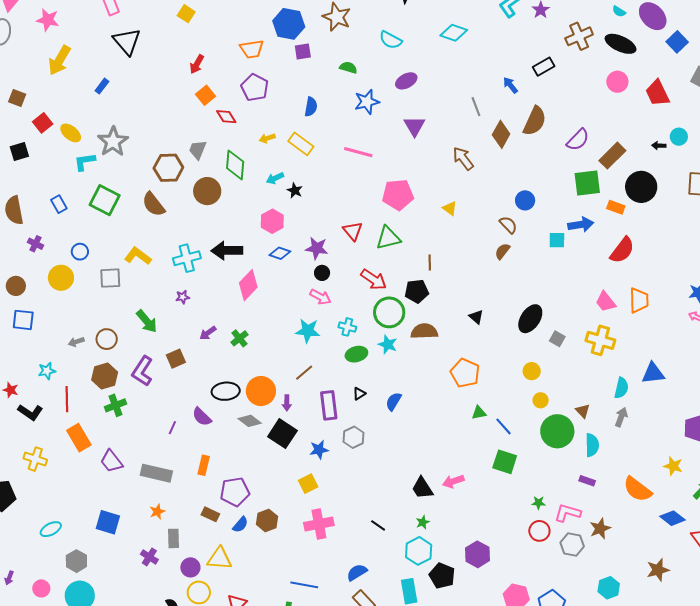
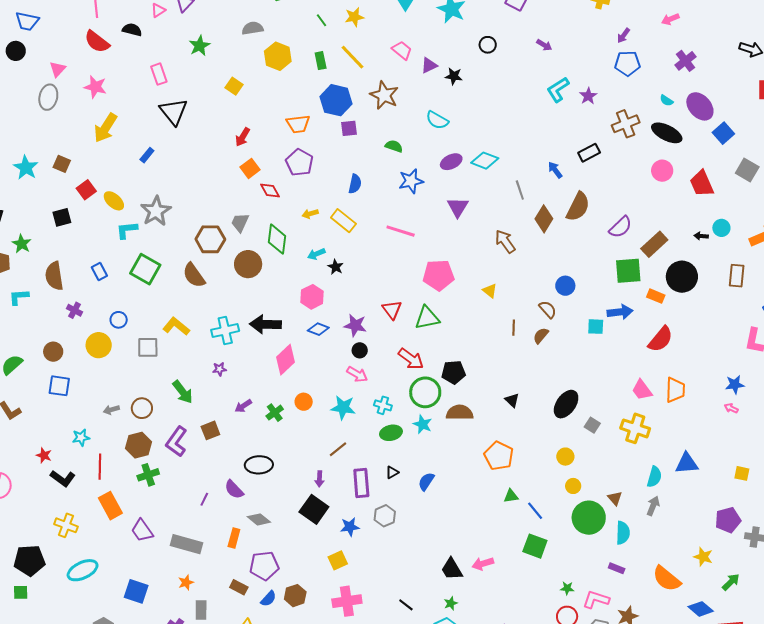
cyan diamond: (454, 33) -> (485, 161), moved
brown line: (430, 262) -> (514, 328), moved
orange circle: (261, 391) -> (304, 402), moved, size x0.6
gray diamond: (250, 421) -> (259, 519), moved
cyan ellipse: (51, 529) -> (83, 570), moved, size x1.4

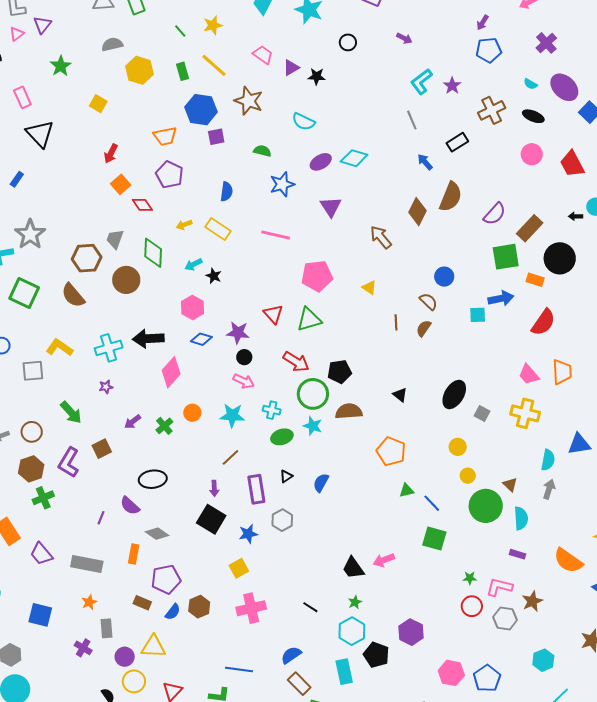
black ellipse: (667, 133) -> (533, 116), size x0.7
gray line: (520, 190) -> (412, 120), moved

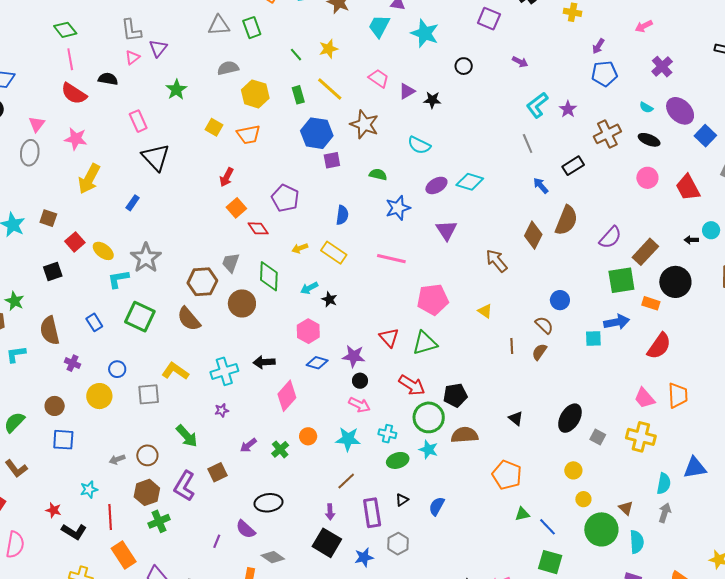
orange trapezoid: (165, 136) -> (248, 135), moved
black arrow: (148, 339) -> (264, 362), size x0.7

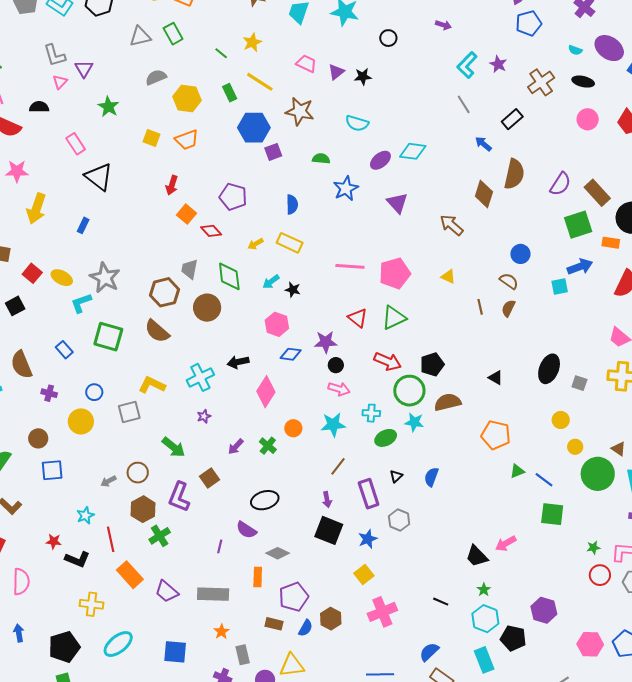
brown rectangle: (645, 252) -> (597, 193), turned -76
pink line: (391, 259) -> (350, 266), moved

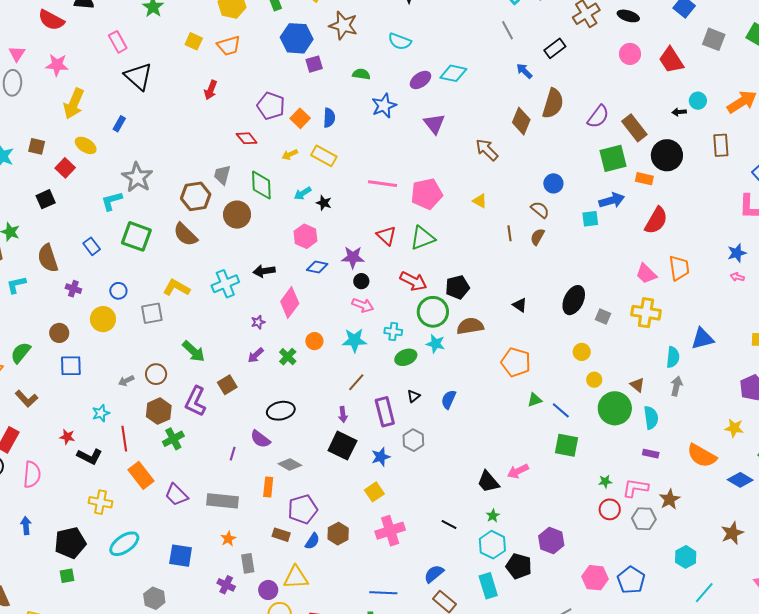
orange square: (187, 214) -> (300, 118), moved
yellow ellipse: (62, 278) -> (86, 145), moved
purple star: (204, 416) -> (258, 322), moved

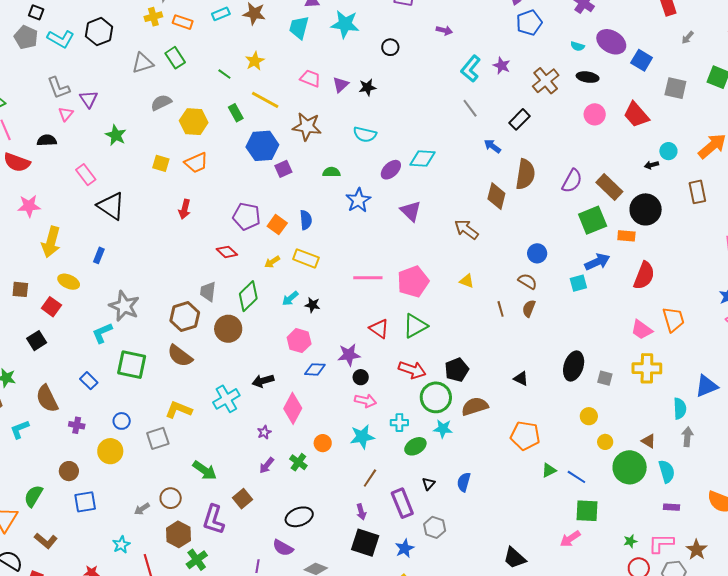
green diamond: (261, 185) -> (248, 296), turned 56
pink arrow: (518, 471) -> (570, 539), moved

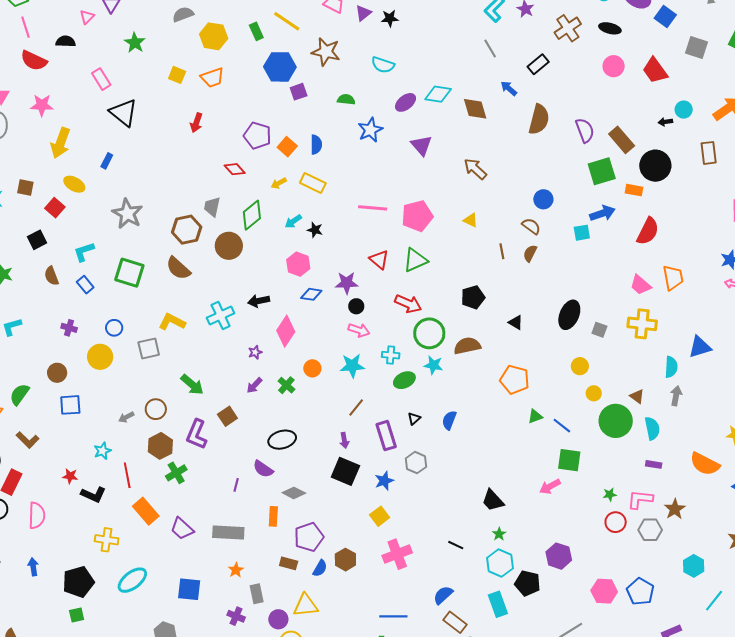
purple semicircle: (572, 181) -> (585, 130), turned -55
brown diamond: (496, 196) -> (475, 109), moved, turned -36
cyan L-shape: (102, 333) -> (84, 252), moved
black pentagon: (457, 370) -> (473, 297), moved
brown semicircle: (47, 399) -> (51, 276), moved, size x0.7

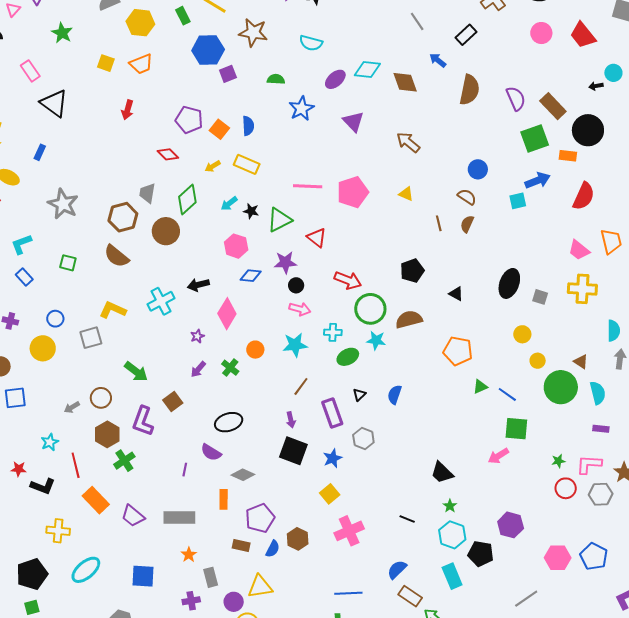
green triangle: (415, 260) -> (279, 220), moved
green square: (129, 273) -> (68, 263), size x0.6
purple cross: (236, 616) -> (191, 601), turned -30

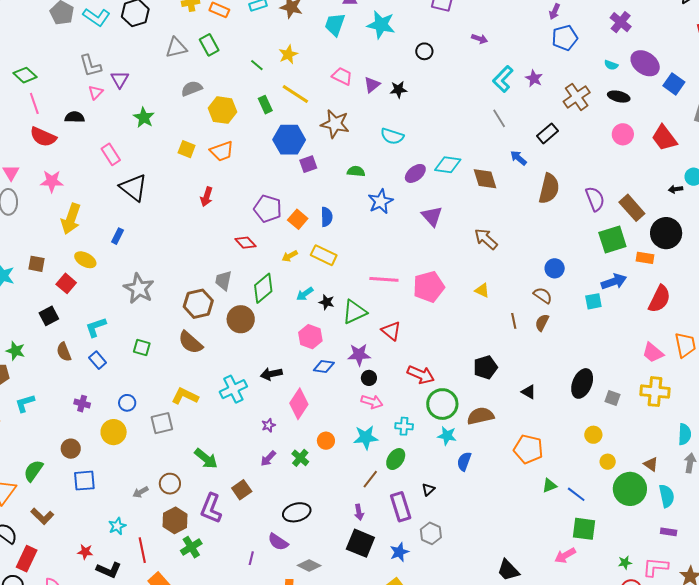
green ellipse: (348, 357) -> (396, 459), moved, turned -30
blue semicircle: (395, 395) -> (464, 461), moved

